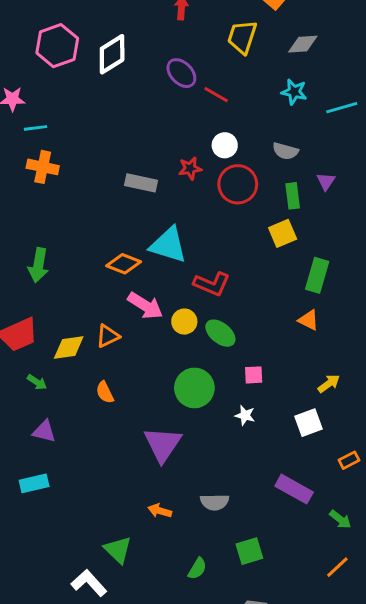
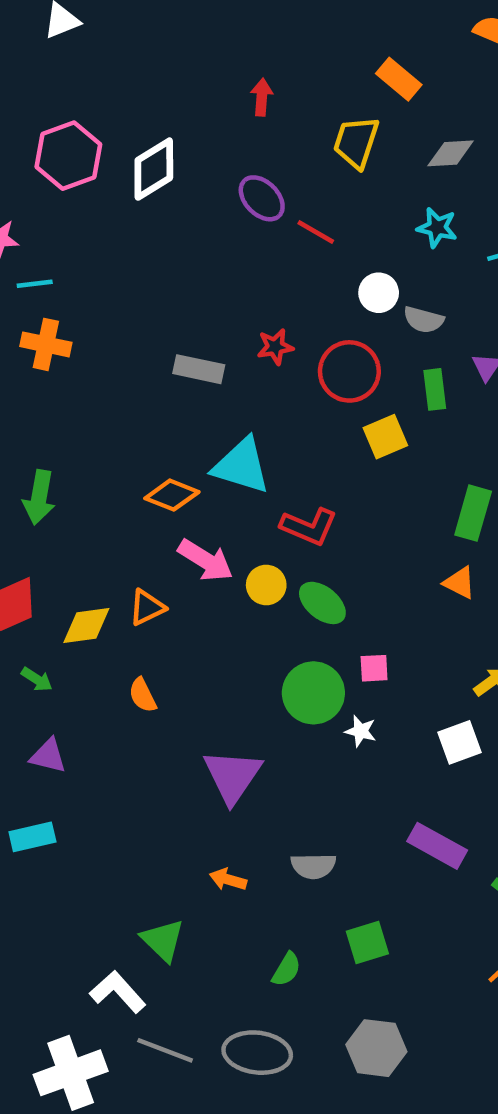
white circle: (225, 145) -> (379, 293), moved
yellow square: (283, 233) -> (385, 437), moved
green circle: (194, 388) -> (313, 693), moved

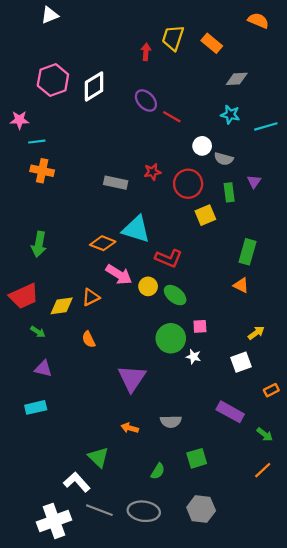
yellow trapezoid: (356, 142) -> (173, 38), moved

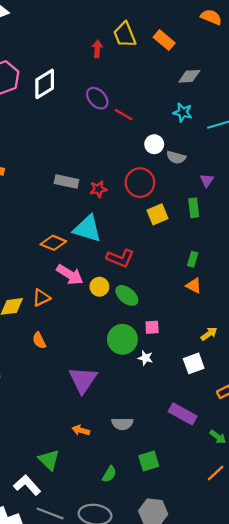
yellow trapezoid: (173, 38) -> (125, 35), turned -40
red star: (152, 172) -> (98, 189), moved
green rectangle: (229, 192) -> (194, 208), moved
green rectangle: (248, 252) -> (193, 259), moved, size x0.6

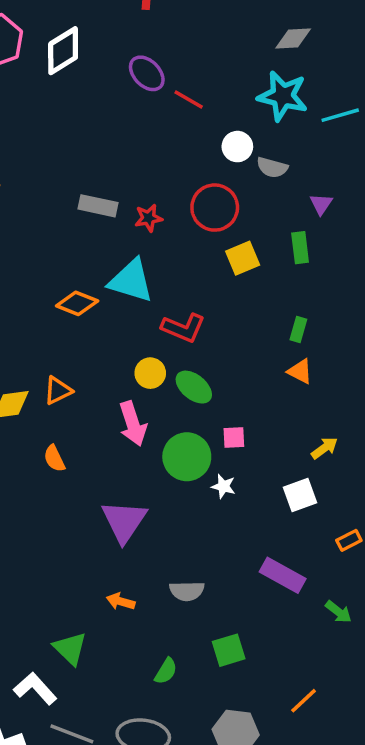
cyan star: (183, 112) -> (283, 96), size x1.6
pink arrow: (70, 275) -> (133, 424), moved, turned 40
orange line: (216, 473) -> (304, 701), moved

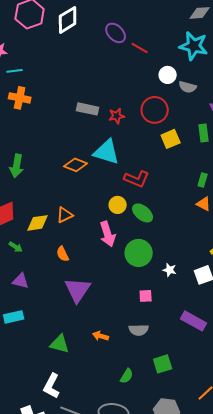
pink square: (234, 438) -> (146, 296), moved
white star: (223, 486) -> (170, 270), moved
purple triangle: (124, 521) -> (78, 290), moved
green triangle: (70, 648) -> (60, 344), moved, turned -30
white L-shape: (35, 689) -> (52, 386), turned -110

